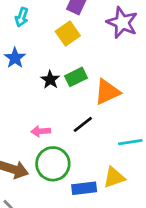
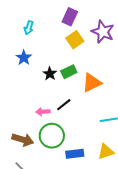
yellow square: (68, 33) -> (75, 40), moved
black line: (83, 124) -> (64, 105), moved
yellow triangle: (114, 177) -> (106, 152), moved

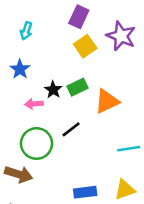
pink arrow: (43, 112) -> (34, 104), moved
green circle: (52, 136) -> (37, 143), moved

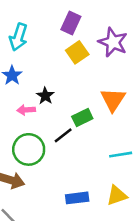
cyan arrow: (26, 31) -> (18, 37), size x1.5
green rectangle: (77, 87) -> (82, 118), moved
orange triangle: (107, 101) -> (113, 100), moved, turned -32

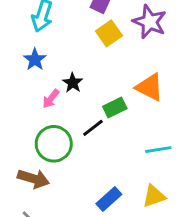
orange triangle: (113, 100) -> (150, 87), turned -36
pink arrow: (26, 110) -> (51, 99), turned -48
blue rectangle: (77, 198) -> (109, 199), turned -35

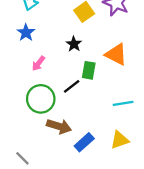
black star: (73, 83) -> (74, 44), moved
green rectangle: (115, 107) -> (89, 70), turned -54
brown arrow: (33, 179) -> (59, 126), moved

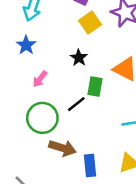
blue rectangle: (84, 142) -> (90, 166), turned -54

